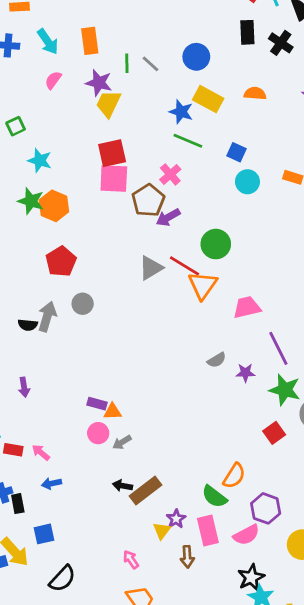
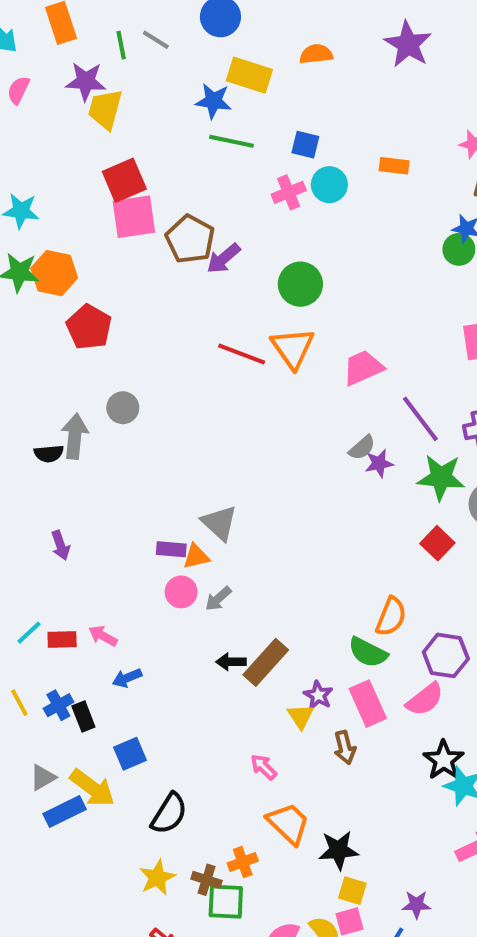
pink cross: (170, 174) -> (289, 192), moved, turned 30
red pentagon: (61, 261) -> (89, 327), moved
red line: (185, 266) -> (242, 354), moved
gray triangle: (151, 268) -> (219, 523), moved, turned -36
gray semicircle: (217, 360) -> (362, 448), moved

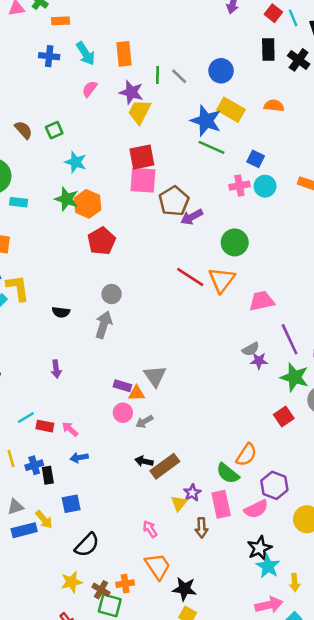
blue star: (213, 101) -> (206, 121), size x1.4
gray arrow: (75, 436) -> (104, 325), moved
yellow arrow: (92, 788) -> (44, 519), size x0.7

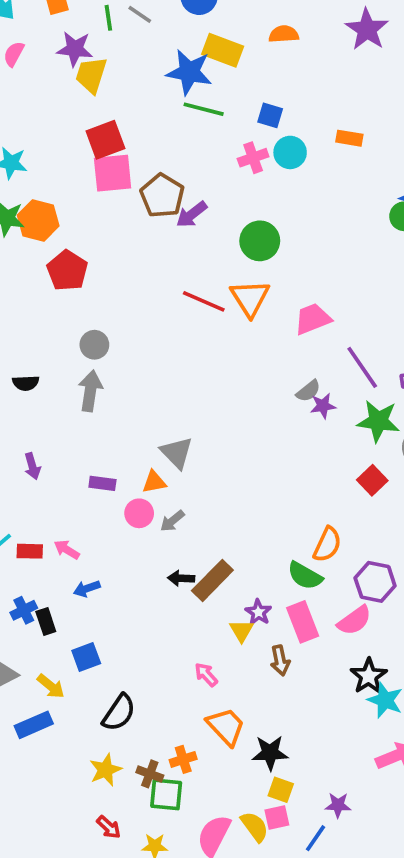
purple rectangle: (122, 386) -> (102, 483), moved
blue rectangle: (24, 530) -> (34, 725), moved

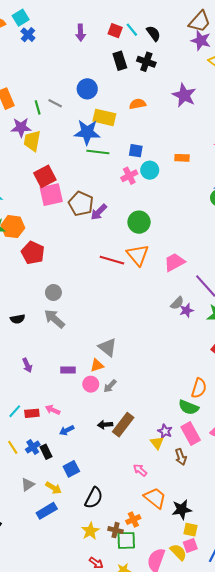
gray arrow: (90, 391) -> (54, 319), turned -50
black arrow: (181, 578) -> (105, 425), moved
brown rectangle: (212, 580) -> (123, 425), moved

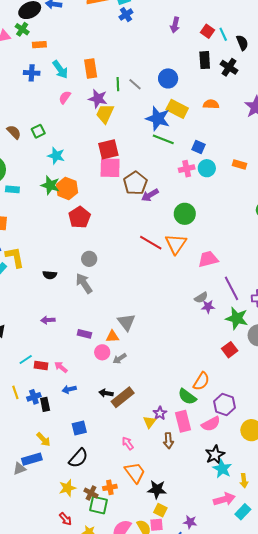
purple arrow: (27, 365) -> (48, 320), turned 96
blue square: (71, 469) -> (79, 428), moved
gray triangle: (28, 485) -> (20, 469), moved

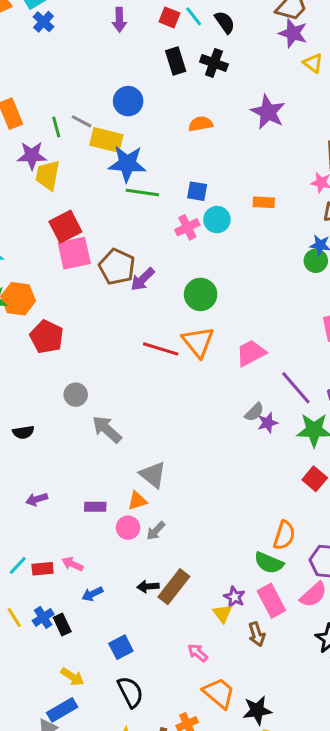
yellow rectangle: (177, 109) -> (106, 140), moved
gray arrow: (84, 283) -> (107, 429), moved
black semicircle: (78, 458) -> (130, 692), turned -55

